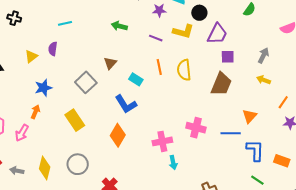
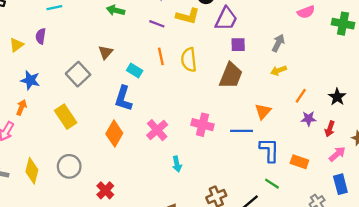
yellow arrow: (264, 80) -> (278, 70), turned -40
blue star: (43, 88) -> (30, 80), turned 30
blue L-shape: (126, 104) -> (123, 98), turned 50
pink cross: (162, 141) -> (157, 130), moved, turned -30

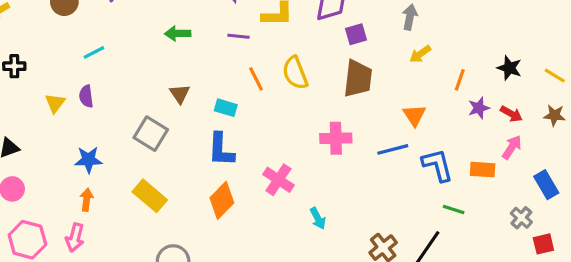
yellow triangle: (16, 45) -> (55, 103), moved
pink cross: (203, 125) -> (336, 138), moved
red arrow: (330, 129) -> (511, 114), turned -63
orange diamond: (114, 134) -> (222, 200), turned 30
pink arrow: (337, 154) -> (512, 147), moved

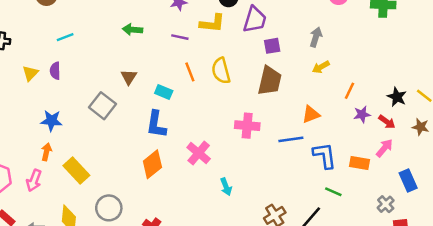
black star: (509, 68) -> (397, 97), moved
orange triangle: (414, 115) -> (311, 114), turned 36
yellow rectangle: (150, 196) -> (76, 171), moved

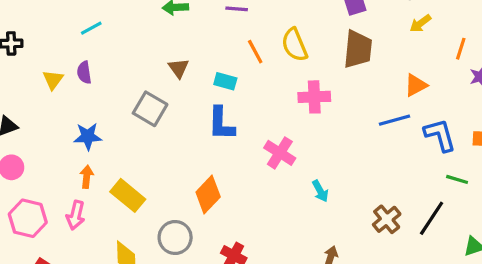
pink cross: (247, 126) -> (314, 97), moved
orange diamond: (152, 164) -> (208, 195), moved

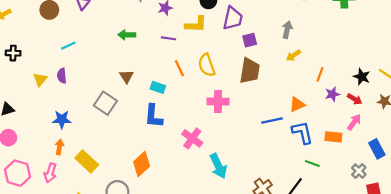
orange triangle: (416, 85) -> (297, 104), moved
cyan arrow: (320, 191) -> (218, 166), size x1.6

